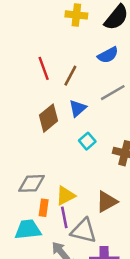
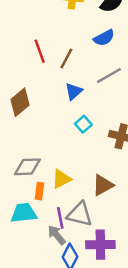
brown diamond: (48, 118) -> (20, 102), moved
purple line: (64, 217) -> (60, 218), moved

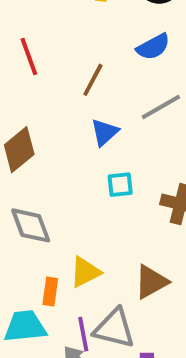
red line: (40, 51) -> (29, 57), moved
cyan square: (83, 124) -> (120, 185), turned 35
gray diamond: (27, 167) -> (31, 225), moved, turned 72

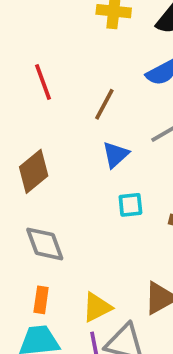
yellow triangle: (85, 272) -> (97, 307), moved
orange rectangle: (50, 291) -> (41, 300), moved

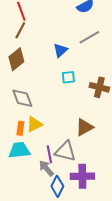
brown line: (104, 104) -> (20, 30), moved
yellow triangle: (97, 307) -> (34, 124), moved

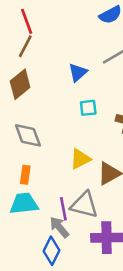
yellow triangle: (34, 124) -> (80, 159), moved
blue diamond: (57, 186) -> (51, 251), moved

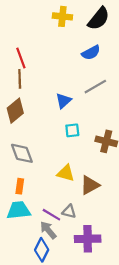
brown line: (25, 46) -> (20, 79), turned -30
yellow triangle: (80, 159) -> (66, 173), turned 42
gray triangle: (84, 205) -> (69, 211), size x0.6
purple line: (63, 209) -> (51, 215), turned -48

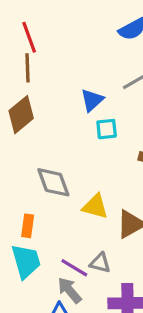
cyan square: (72, 130) -> (107, 129), moved
gray diamond: (22, 153) -> (53, 182), moved
cyan trapezoid: (19, 210) -> (26, 261), turned 80

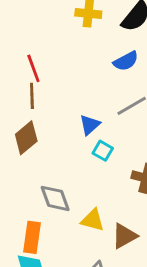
cyan square: (107, 129) -> (103, 151), turned 36
orange rectangle: (28, 226) -> (32, 237), size x1.5

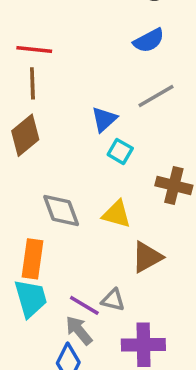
red line: (33, 68) -> (34, 49), turned -64
yellow triangle: (93, 220) -> (117, 214), moved

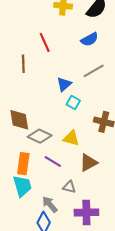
red line: (34, 49) -> (45, 42), moved, turned 60
brown diamond: (25, 135) -> (19, 120), moved, turned -60
gray diamond: (61, 211) -> (40, 136), turned -45
purple line: (84, 305) -> (53, 162), moved

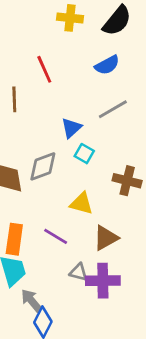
gray diamond: (40, 136) -> (43, 166), moved, turned -45
gray arrow: (50, 204) -> (31, 301), moved
purple cross: (86, 212) -> (103, 281), moved

